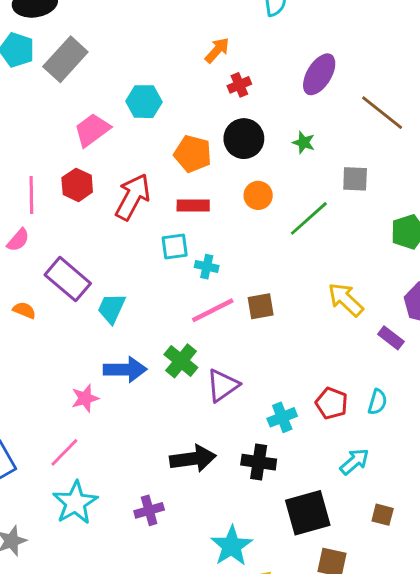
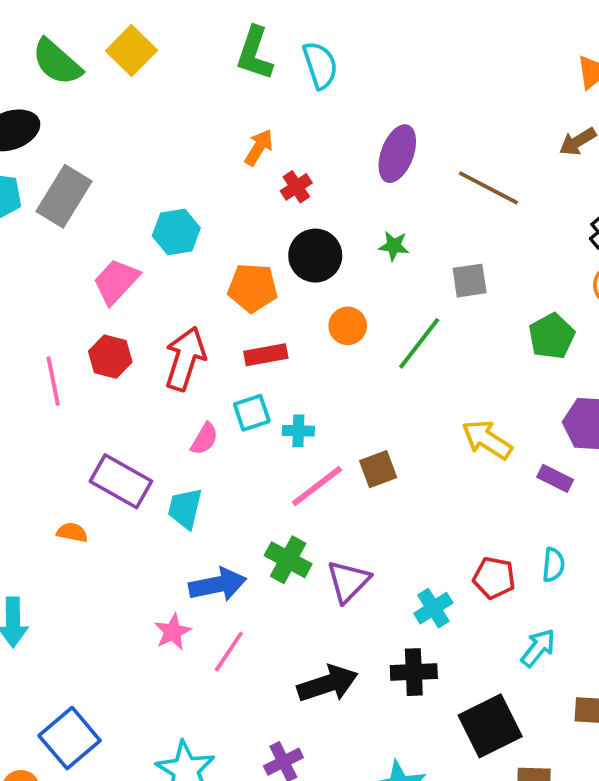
pink semicircle: (18, 240) -> (204, 439), moved
pink line: (64, 452) -> (229, 652), moved

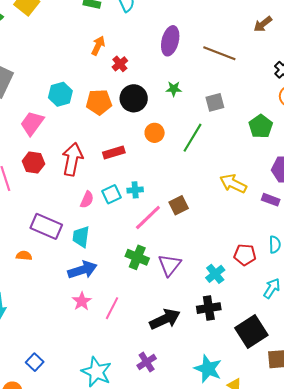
orange pentagon: (253, 288) -> (99, 102), moved
cyan square: (252, 413) -> (111, 194), moved
blue arrow: (218, 585) -> (82, 270), moved
blue square: (70, 738) -> (35, 362), size x0.6

